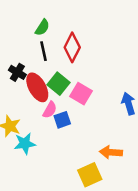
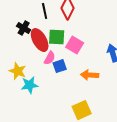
green square: (59, 84) -> (57, 37), turned -36
orange arrow: (111, 152) -> (90, 75), moved

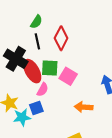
black cross: (24, 28) -> (16, 59), size x1.6
blue square: (60, 66) -> (36, 108), moved

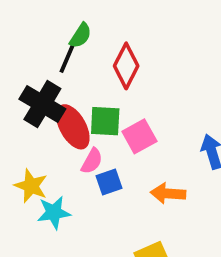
black line: (37, 41) -> (67, 58), moved, turned 35
pink square: (68, 76) -> (139, 136), turned 30
blue square: (36, 108) -> (109, 182), moved

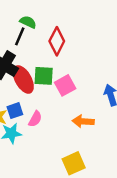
green semicircle: (80, 36) -> (28, 22), turned -98
pink semicircle: (92, 161) -> (35, 119), moved
blue square: (109, 182) -> (15, 111), moved

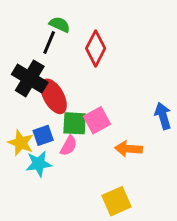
green square: (44, 76) -> (75, 123), moved
pink square: (65, 85) -> (97, 120), moved

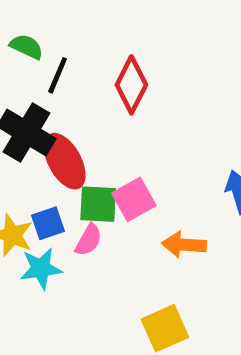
green semicircle: (60, 25) -> (26, 47), moved

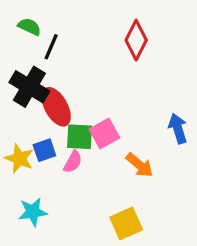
red diamond: (131, 85) -> (136, 40), moved
orange arrow: (184, 245) -> (140, 165), turned -144
cyan star: (41, 269) -> (33, 212), moved

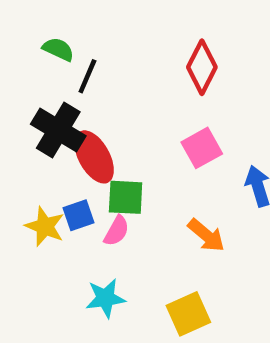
pink square: (104, 133) -> (202, 148), moved
cyan star: (33, 212) -> (105, 298), moved

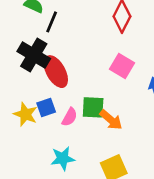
pink square: (202, 148) -> (122, 66), turned -30
green square: (126, 197) -> (93, 107), moved
orange arrow: (206, 235) -> (111, 120), moved

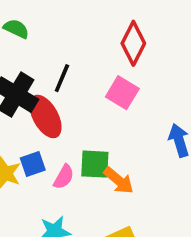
black line: (52, 22) -> (62, 78), moved
pink square: (122, 66) -> (122, 93), moved

